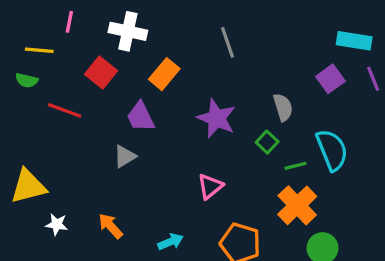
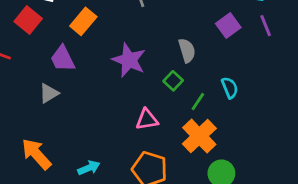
cyan semicircle: (332, 150) -> (230, 88), size x0.6
green line: (296, 166) -> (198, 102), turned -42
pink triangle: (210, 186) -> (147, 119), moved, turned 30
orange arrow: (110, 226) -> (36, 154), size x1.4

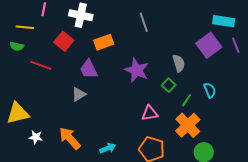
orange rectangle: (83, 21) -> (104, 42), turned 30
purple square: (228, 26) -> (209, 45), size x1.4

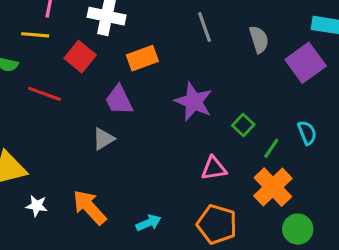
yellow line: (25, 27) -> (35, 35), moved
gray semicircle: (179, 63) -> (259, 39), moved

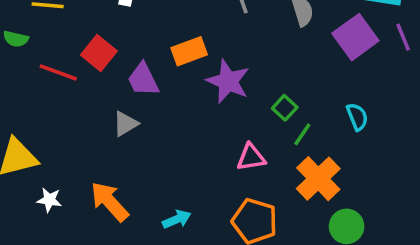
red square: (80, 57) -> (99, 53), moved
orange rectangle: (142, 58) -> (189, 51), moved
green line: (271, 148) -> (302, 134), moved

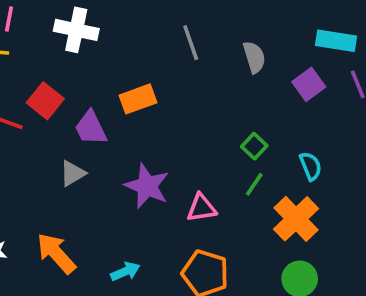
purple square: (355, 37) -> (309, 84), size x0.7
purple star: (228, 81) -> (147, 186), moved
green square: (285, 108) -> (254, 146), moved
orange cross: (318, 179) -> (296, 219), moved

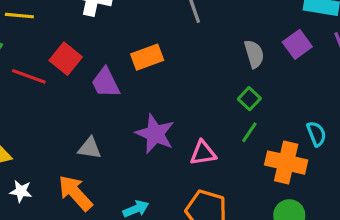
gray semicircle: (254, 57) -> (254, 54), moved
cyan semicircle: (311, 166) -> (316, 134), moved
gray triangle: (73, 173) -> (90, 148), moved, turned 40
orange cross: (296, 219) -> (286, 163), turned -33

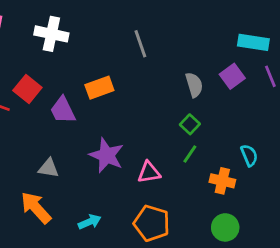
orange cross: (286, 163) -> (222, 181), size x0.7

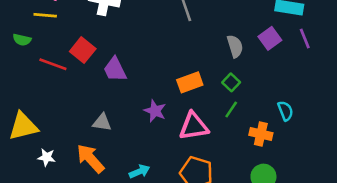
orange rectangle: (99, 88) -> (190, 82), moved
purple star: (107, 155) -> (155, 111), size x0.7
pink triangle: (149, 172) -> (194, 126), size x1.4

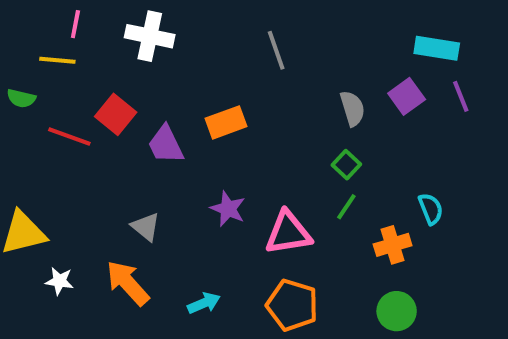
orange rectangle: (190, 82) -> (226, 122), moved
gray triangle: (102, 122) -> (146, 227), turned 30
orange cross: (261, 134) -> (393, 245), turned -30

